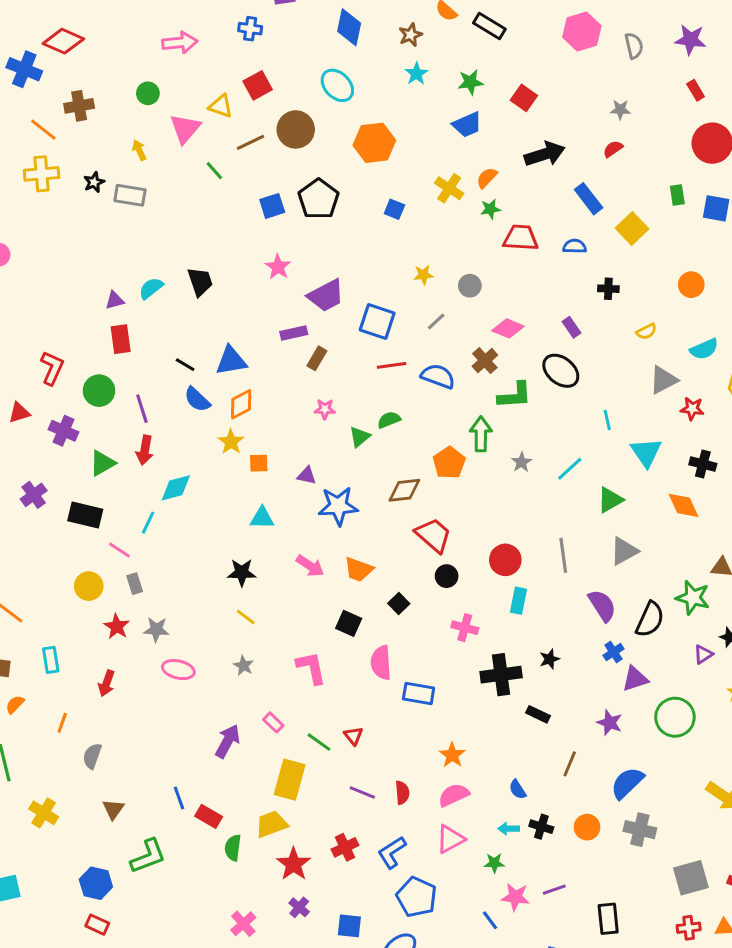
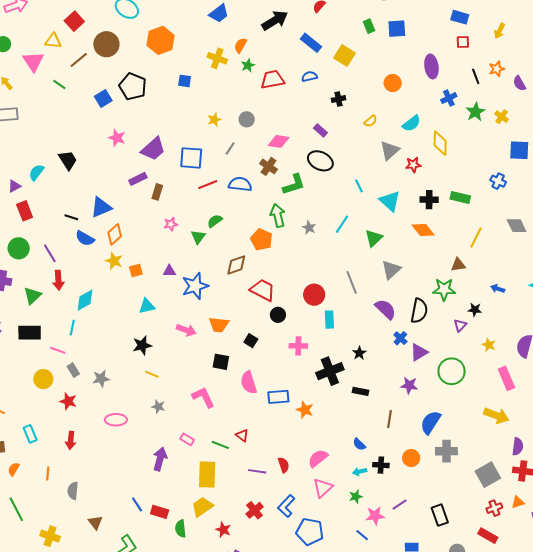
gray star: (156, 630) -> (101, 379), moved
orange star: (452, 755) -> (305, 410), moved
red star: (294, 864) -> (223, 530), size x0.7

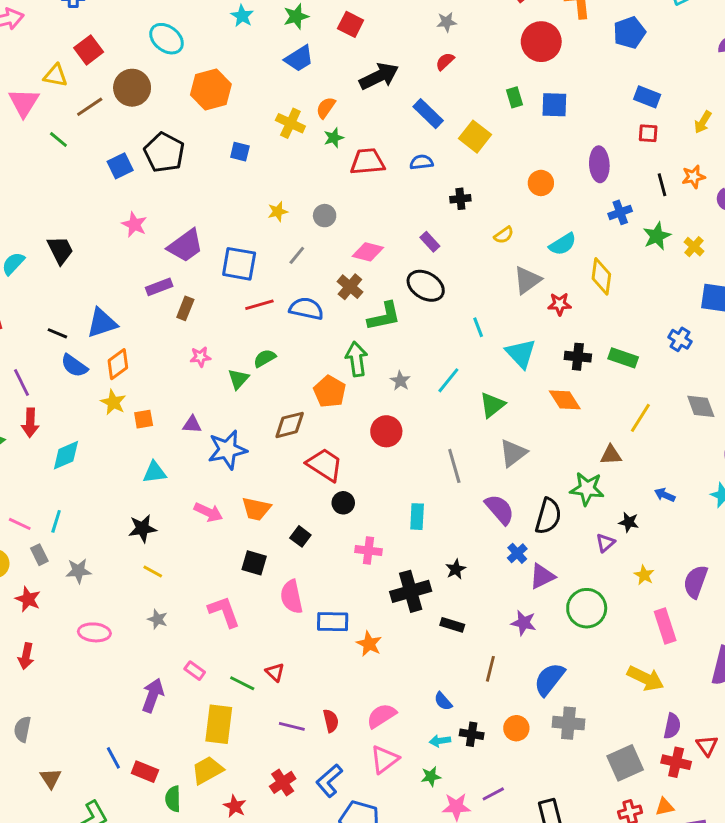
red circle: (314, 295) -> (386, 431), moved
cyan line: (72, 328) -> (56, 521), moved

